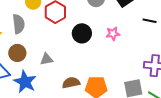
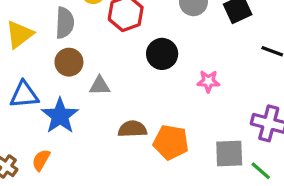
pink star: (113, 34) -> (208, 81), moved
brown circle: (17, 53) -> (69, 62), moved

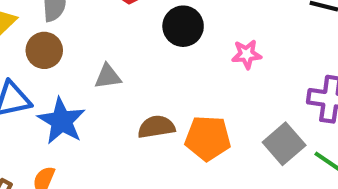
brown circle: (69, 62) -> (44, 50), moved
gray square: (229, 153) -> (284, 144), turned -32

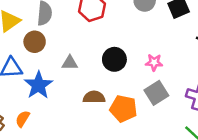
black circle: (183, 26) -> (114, 59), moved
gray square: (284, 144) -> (156, 93), moved

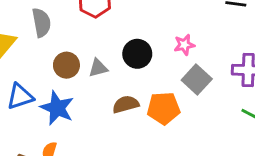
brown circle: (35, 42) -> (66, 65), moved
gray triangle: (70, 63) -> (98, 68), moved

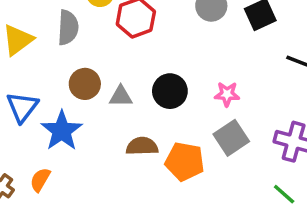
blue triangle: (20, 97) -> (22, 107), turned -48

